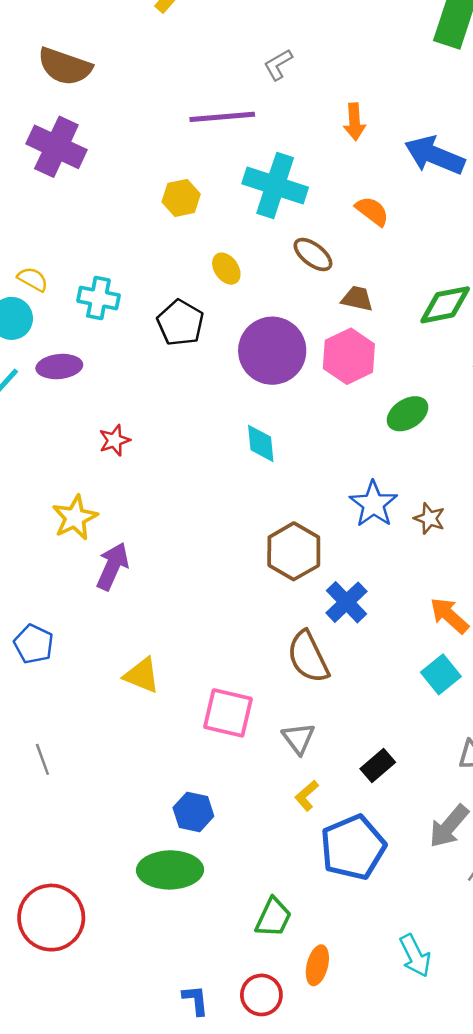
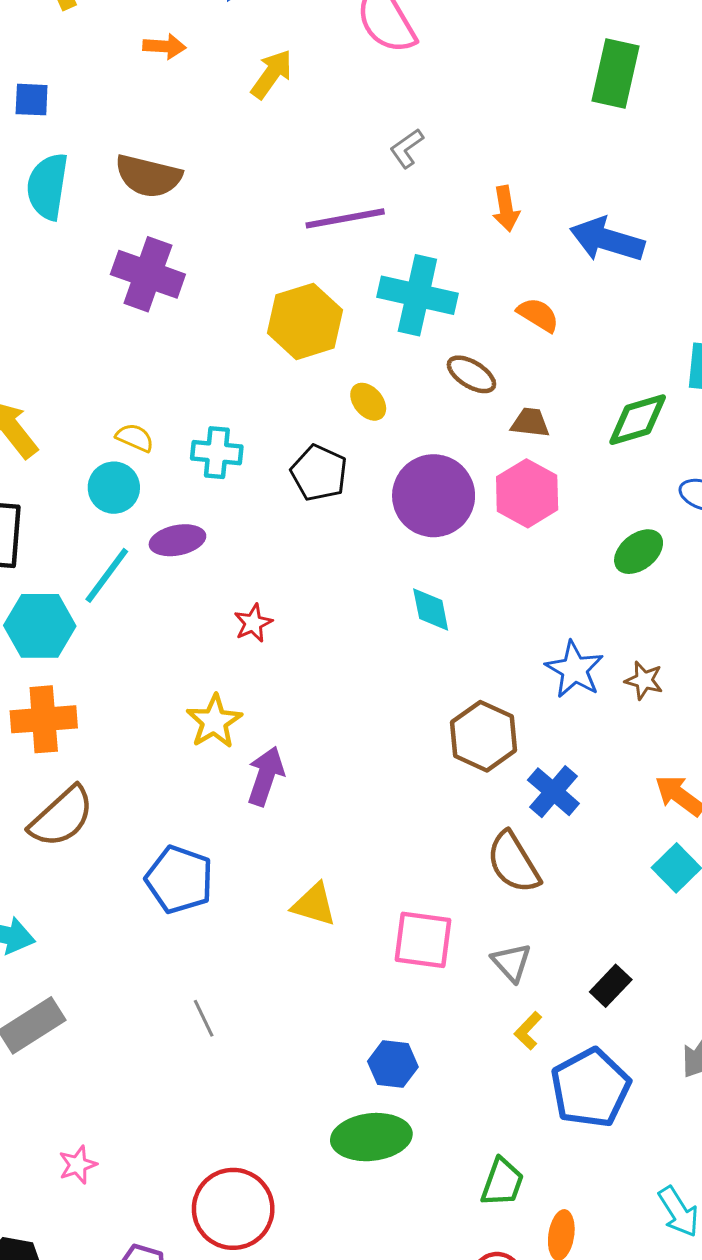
yellow hexagon: (181, 198) -> (305, 321), size x1.6
green ellipse: (408, 414) -> (639, 552), moved
blue pentagon: (34, 644) -> (179, 879), size x1.4

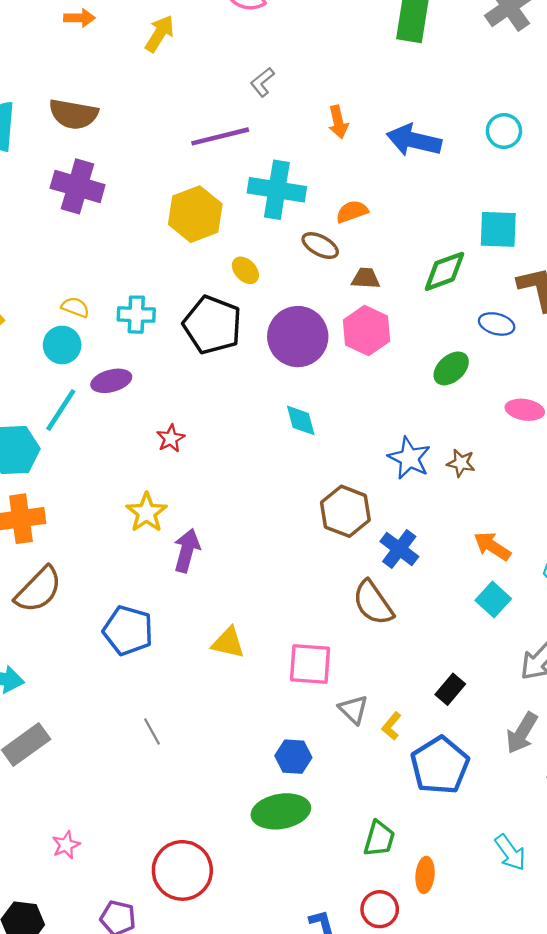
orange semicircle: (538, 315) -> (352, 212), moved, turned -48
black pentagon: (319, 473) -> (212, 325), size x1.4
gray triangle: (511, 962) -> (353, 709), moved

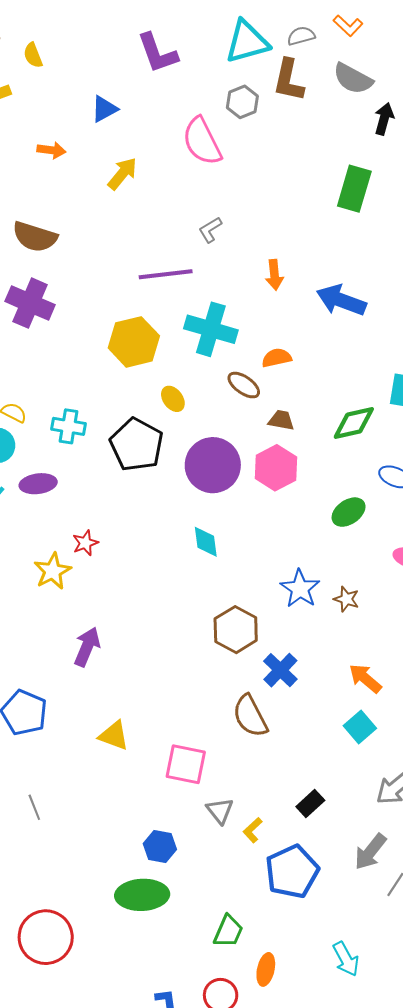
yellow star: (146, 513) -> (53, 571), moved

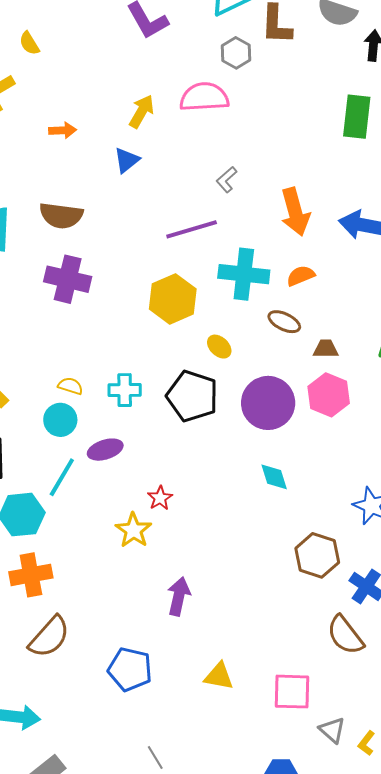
blue triangle: (104, 109) -> (127, 160), moved
pink semicircle: (202, 141) -> (204, 97), turned 123
yellow arrow: (122, 174) -> (142, 111), moved
orange arrow: (274, 275) -> (295, 212), size x1.6
orange semicircle: (277, 358) -> (301, 276), moved

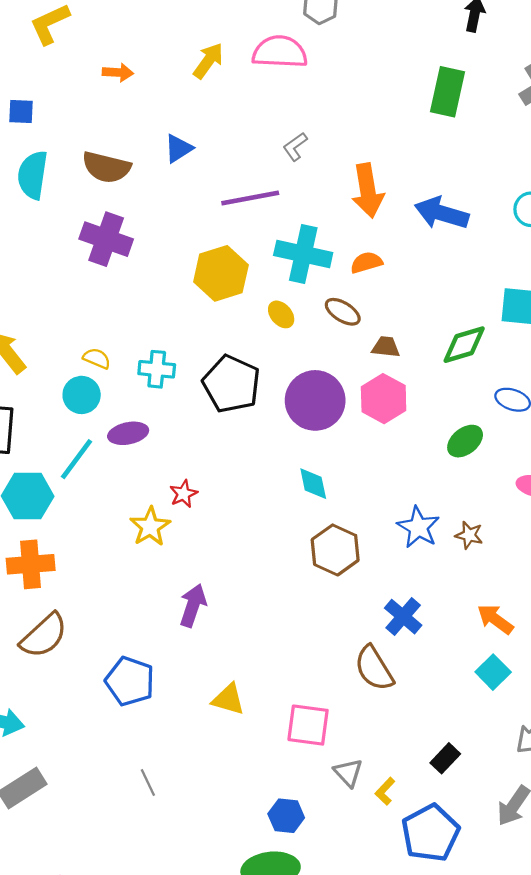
blue triangle: (127, 160) -> (179, 148), moved
yellow ellipse: (219, 347) -> (281, 314), moved
brown hexagon: (317, 555) -> (335, 550), moved

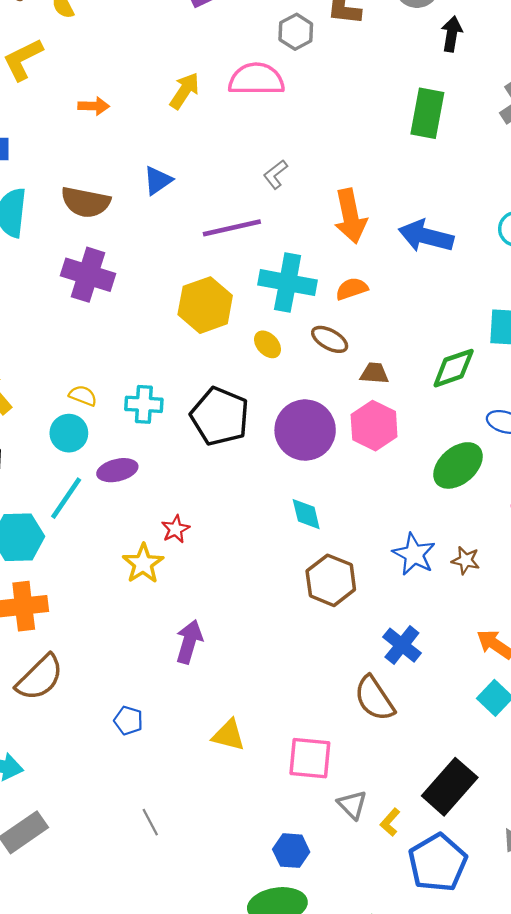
green ellipse: (465, 441) -> (458, 465), size x1.4
blue pentagon: (130, 681) -> (128, 720), size x0.6
black rectangle: (445, 758) -> (450, 787), size x1.8

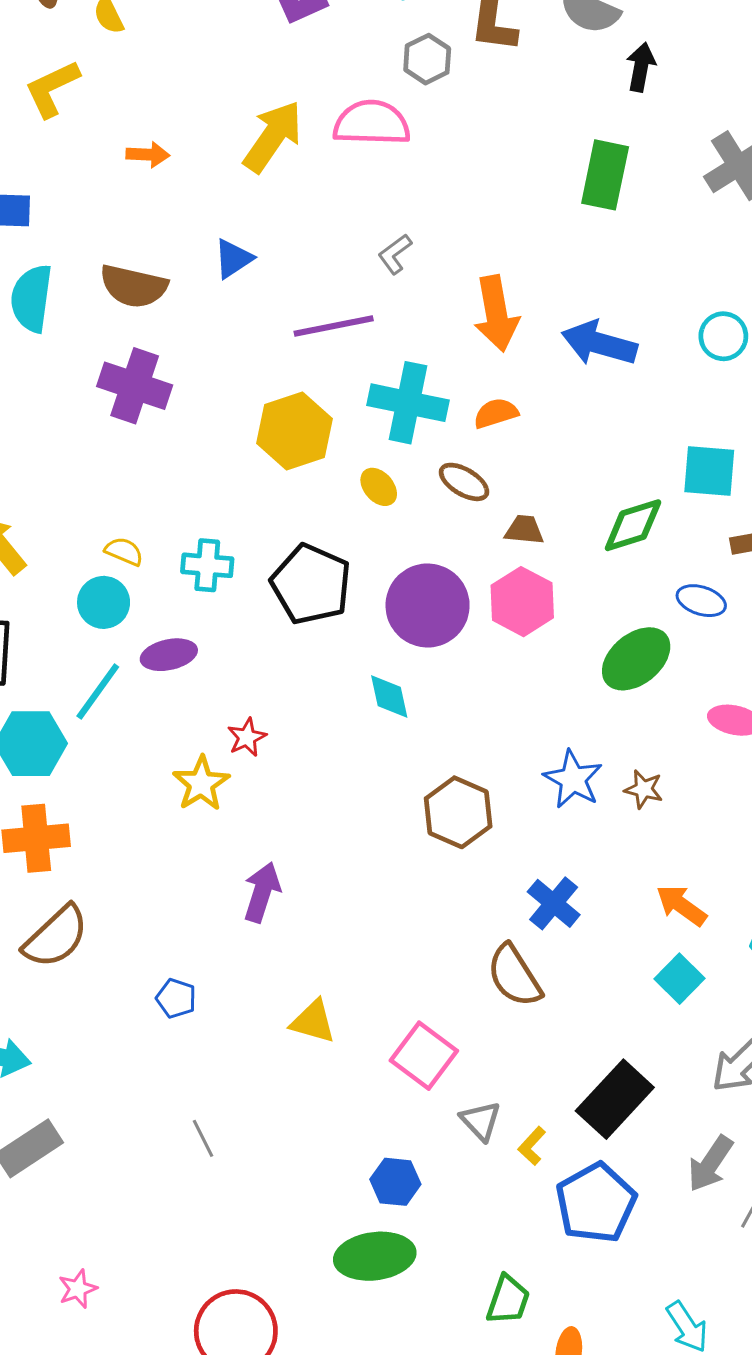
yellow arrow: (185, 91) -> (273, 136), size x1.4
cyan diamond: (306, 514) -> (389, 696), moved
pink square: (310, 758) -> (424, 1056), turned 30

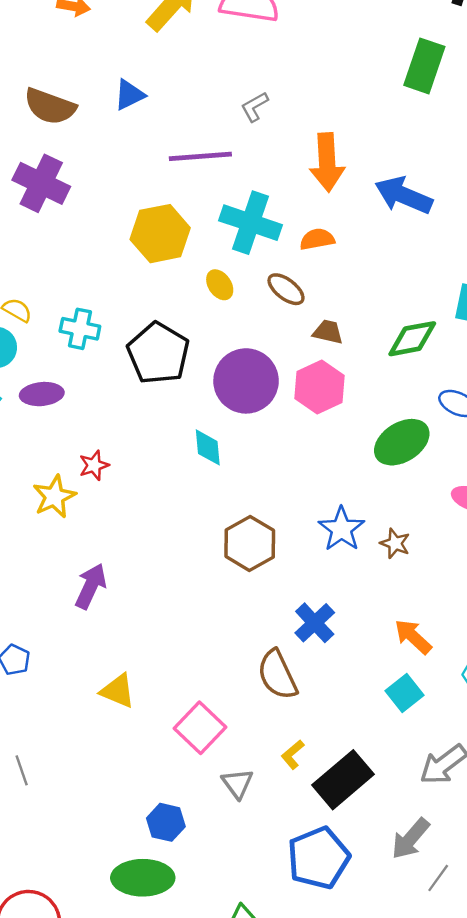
yellow L-shape: (532, 1146) -> (293, 755), moved

